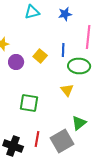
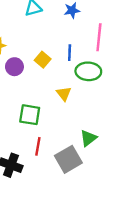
yellow triangle: (67, 90) -> (64, 94), moved
red line: (37, 139) -> (38, 146), moved

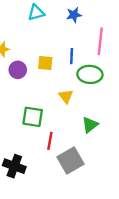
yellow square: (43, 60) -> (45, 63), turned -35
green triangle: (88, 138) -> (90, 125), moved
red line: (38, 146) -> (50, 141), moved

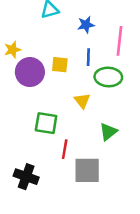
blue star: (74, 15) -> (86, 25), moved
purple circle: (18, 70) -> (30, 72), size x1.5
gray square: (70, 160) -> (87, 170), turned 30

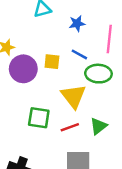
blue line: (88, 57) -> (79, 54), turned -63
yellow triangle: (82, 101) -> (73, 96), size x1.6
red line: (65, 149) -> (70, 127), moved, turned 60

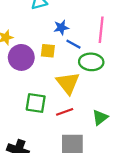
blue star: (77, 23) -> (61, 27), moved
green triangle: (98, 126) -> (100, 117), moved

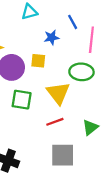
blue line: (73, 44) -> (73, 22), moved, turned 32
green square: (36, 103) -> (22, 100), moved

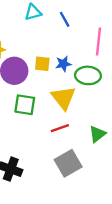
blue line: (73, 22) -> (65, 19), moved
blue star: (52, 37) -> (63, 64), moved
gray square: (63, 155) -> (68, 163), turned -30

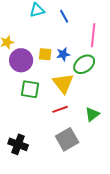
green ellipse: (88, 75) -> (84, 64), turned -40

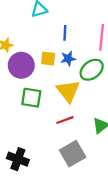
blue line: (64, 16) -> (65, 33), moved, turned 32

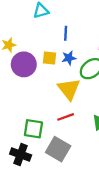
green square: (31, 98) -> (33, 129), moved
gray square: (73, 154) -> (58, 149), moved, turned -30

